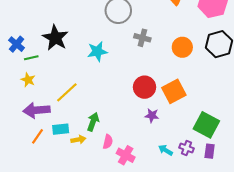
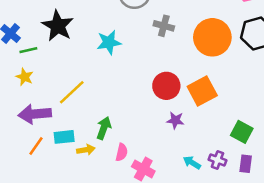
orange circle: (182, 47) -> (212, 37), size x1.5
green square: (206, 125) -> (242, 132), size x0.7

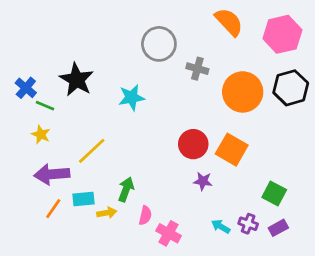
gray cross: (164, 26) -> (197, 69), moved
green line: (28, 50) -> (45, 106), turned 36
orange square: (202, 91) -> (232, 150), turned -32
purple rectangle: (246, 164) -> (278, 228), turned 54

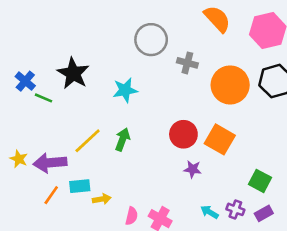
yellow star: (41, 134) -> (19, 159), moved
green arrow: (126, 189) -> (123, 139), moved
pink semicircle: (145, 215) -> (132, 216), moved

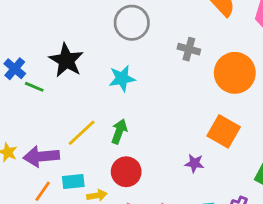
gray circle: (151, 40) -> (132, 23), moved
red circle: (183, 134) -> (126, 172), moved

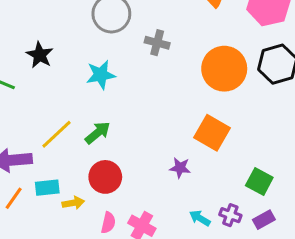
gray cross: (189, 49) -> (157, 43), moved
black star: (66, 60) -> (40, 55), size x0.7
green arrow: (119, 131) -> (98, 133), turned 30

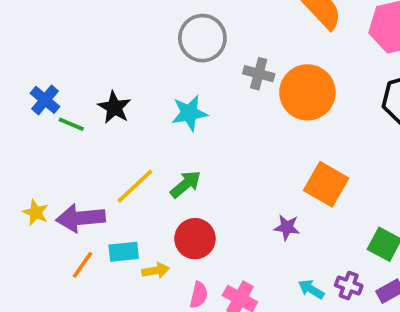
black star: (40, 55) -> (114, 107), moved
orange circle: (224, 69) -> (307, 92), moved

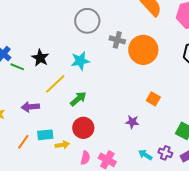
orange square: (326, 184) -> (153, 99), size x0.6
yellow line: (135, 186) -> (55, 84), moved
purple arrow: (81, 218) -> (30, 107), moved, size x0.7

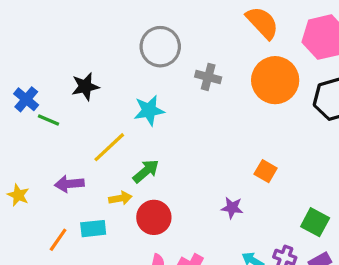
orange circle: (143, 50) -> (275, 80), moved
black star: (40, 58) -> (85, 87), moved, turned 30
yellow arrow: (62, 145) -> (120, 198), moved

